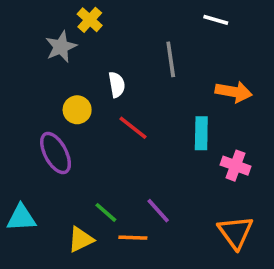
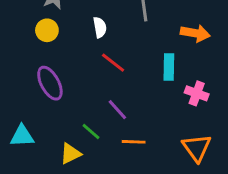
yellow circle: (77, 110) -> (47, 30), moved
purple line: (158, 211) -> (117, 110), moved
orange line: (133, 238) -> (134, 142), moved

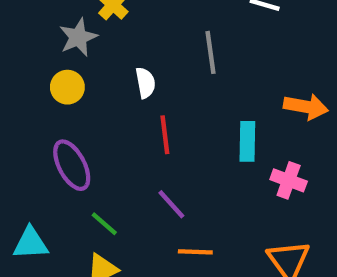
orange arrow: (195, 33) -> (306, 107), moved
red line: (113, 63) -> (165, 135), turned 45
green line: (91, 132) -> (104, 224), moved

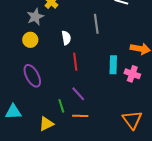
pink cross: (289, 180) -> (132, 74), moved
green line: (104, 224) -> (61, 106), moved, turned 32
orange line: (195, 252) -> (80, 116), moved

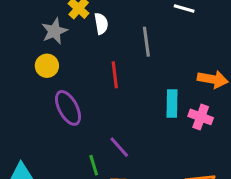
white semicircle: (66, 38) -> (101, 24), moved
red line: (75, 62) -> (115, 75), moved
purple ellipse: (32, 76) -> (68, 108), moved

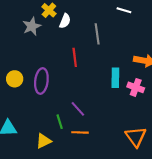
white semicircle: (101, 24) -> (65, 21), turned 32
yellow circle: (47, 66) -> (15, 79), moved
purple ellipse: (68, 108) -> (41, 81), turned 35

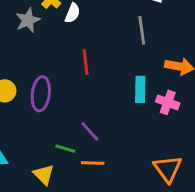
gray line: (97, 34) -> (142, 30), moved
green line: (60, 122) -> (65, 149), turned -56
yellow triangle: (44, 141) -> (44, 175), turned -49

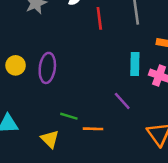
red line: (86, 62) -> (99, 18), moved
purple line: (90, 131) -> (122, 101), moved

